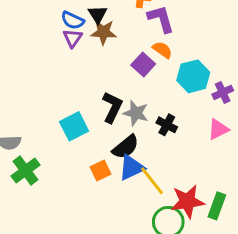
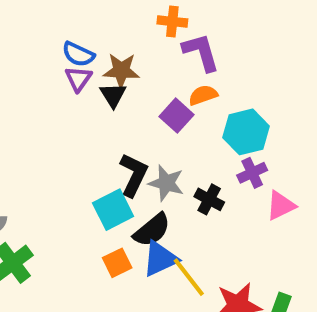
black triangle: (98, 14) -> (113, 95), moved
orange semicircle: (162, 50) -> (203, 95), turned -54
purple cross: (223, 92) -> (252, 173), moved
cyan square: (74, 126) -> (113, 210), moved

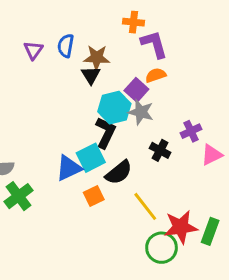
blue semicircle: (78, 54) -> (66, 46), turned 75
purple triangle: (78, 79) -> (33, 50), moved
cyan hexagon: (246, 132) -> (114, 108), moved
gray star: (166, 183) -> (141, 112), moved
blue triangle: (160, 259) -> (69, 168), moved

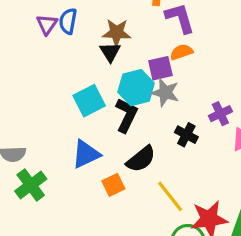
blue semicircle: (66, 46) -> (68, 21), moved
purple square: (136, 90) -> (160, 68), turned 35
cyan square: (91, 158) -> (89, 101), moved

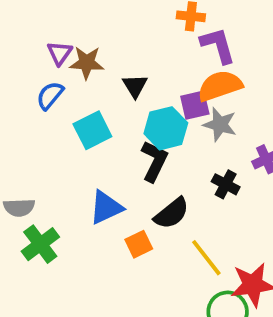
blue semicircle: (68, 21) -> (50, 95), moved, turned 30
brown star: (117, 33) -> (87, 63), moved
orange semicircle: (181, 52) -> (220, 86), size x1.6
gray star: (165, 93) -> (220, 124), moved
cyan square: (89, 101) -> (92, 130), moved

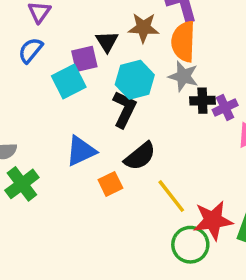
brown star: (87, 63) -> (143, 28), moved
orange semicircle: (220, 86) -> (183, 42), turned -69
purple square: (195, 105) -> (84, 59), moved
black cross: (226, 184) -> (202, 101), moved, turned -30

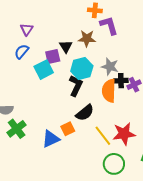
orange semicircle: (183, 42) -> (109, 91), moved
blue triangle: (81, 151) -> (51, 139), moved
red star: (213, 220) -> (124, 134), moved

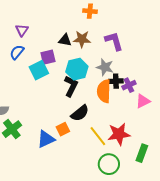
purple L-shape: (109, 25) -> (114, 41), moved
black triangle: (66, 46) -> (65, 40), moved, turned -48

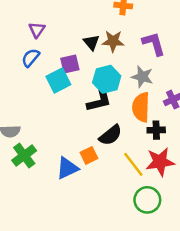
black triangle: (65, 40) -> (91, 42), turned 40
black cross: (116, 81) -> (156, 130), moved
black L-shape: (71, 86) -> (99, 101), turned 50

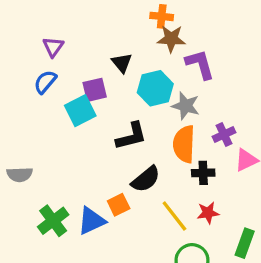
brown star: (113, 41) -> (171, 39), moved
cyan hexagon: (107, 79) -> (155, 88), moved
green cross: (24, 155) -> (53, 221), moved
red star: (160, 162) -> (208, 213), size x0.6

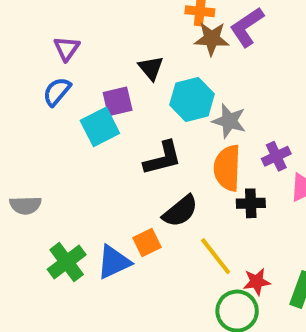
purple L-shape: (200, 64) -> (247, 27), moved, turned -108
red star: (208, 213) -> (257, 282), moved

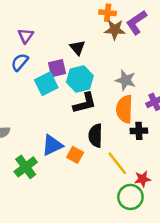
cyan hexagon: (192, 99) -> (80, 79), moved
black semicircle: (180, 211) -> (96, 136), turned 130
orange square: (147, 242) -> (75, 155), turned -35
blue triangle: (114, 262) -> (52, 145), moved

